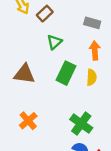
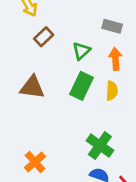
brown rectangle: (45, 14) -> (44, 37), moved
green triangle: (54, 42) -> (81, 51), moved
orange cross: (28, 121) -> (35, 162), moved

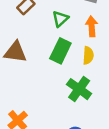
green cross: (100, 146) -> (79, 89), moved

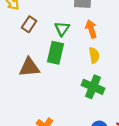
green rectangle: (60, 51) -> (55, 53), moved

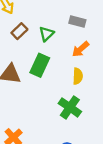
green triangle: (62, 29) -> (46, 34), moved
orange arrow: (91, 29) -> (81, 49), turned -126

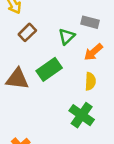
green triangle: (46, 34) -> (67, 36), moved
green rectangle: (40, 65) -> (49, 69), turned 30

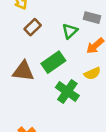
yellow semicircle: (90, 81) -> (92, 73), turned 63
green cross: (82, 115) -> (67, 92), moved

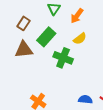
brown rectangle: (33, 27) -> (23, 23), moved

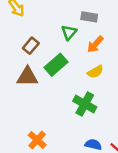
green cross: (63, 58) -> (85, 104), moved

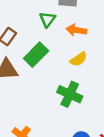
orange arrow: (95, 44) -> (76, 30), turned 60

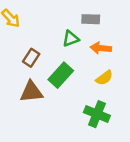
green triangle: (47, 19) -> (71, 39), turned 36

